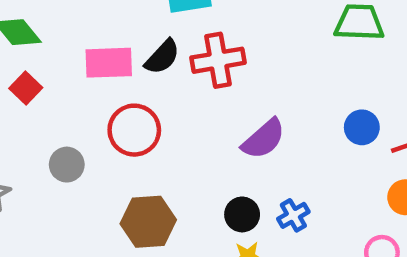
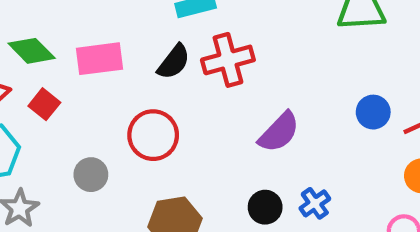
pink rectangle: (109, 63) -> (100, 59), moved

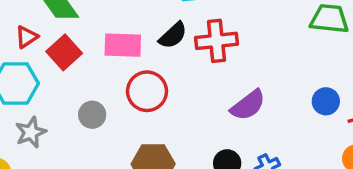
pink rectangle: (100, 59) -> (123, 45), moved
red square: (44, 104) -> (64, 52), size x1.4

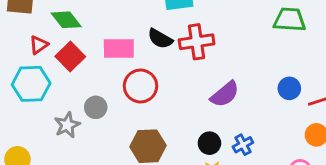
black semicircle: (173, 35) -> (160, 39), turned 75
gray star: (31, 132) -> (67, 125), moved

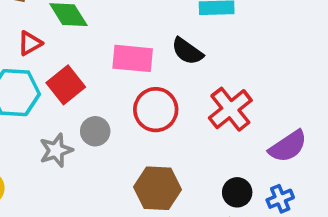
red cross: (197, 42) -> (230, 109), moved, turned -36
red square: (70, 57) -> (66, 85), moved
purple semicircle: (225, 94) -> (288, 146), moved

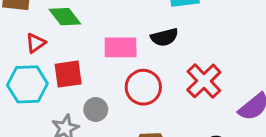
black semicircle: (187, 51) -> (164, 37), turned -44
red square: (66, 85) -> (68, 74), turned 36

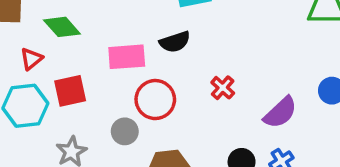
red cross: (204, 81) -> (223, 88), size x0.6
gray circle: (96, 110) -> (125, 131), moved

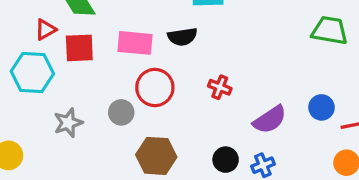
red cross: (223, 88) -> (220, 87), turned -30
red square: (70, 91) -> (79, 48), moved

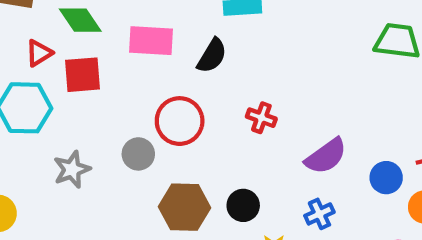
black semicircle: (182, 37) -> (212, 56), turned -48
pink rectangle: (135, 43) -> (151, 41), moved
blue circle: (321, 107) -> (386, 178), moved
black circle: (226, 160) -> (243, 205), moved

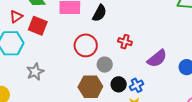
red square: (82, 75) -> (38, 26), turned 30
gray circle: (138, 154) -> (105, 65), moved
blue cross: (319, 214) -> (137, 85), moved

